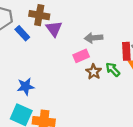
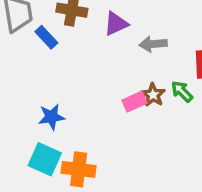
purple triangle: (54, 29) -> (116, 24), moved, turned 42
pink rectangle: (81, 56) -> (134, 102), moved

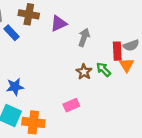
gray arrow: (153, 44) -> (84, 37), turned 114
pink rectangle: (134, 102) -> (71, 105), moved

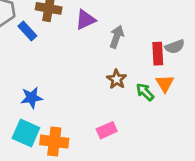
orange triangle: (127, 65) -> (165, 83), moved
green arrow: (104, 69) -> (145, 92), moved
pink rectangle: (71, 105) -> (107, 130), moved

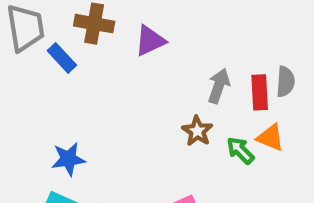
gray arrow: (117, 37) -> (219, 86), moved
gray semicircle: (175, 47) -> (285, 82), turned -66
orange triangle: (165, 83) -> (270, 138), turned -36

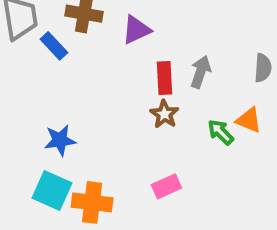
red rectangle: (260, 92) -> (164, 78), moved
brown star: (197, 131) -> (164, 114), moved

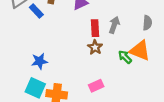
orange triangle: (249, 120) -> (140, 51), size x1.5

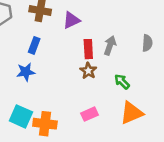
blue rectangle: (36, 11) -> (34, 45), moved, turned 64
orange triangle: (140, 51) -> (132, 113), moved, turned -45
blue star: (40, 61) -> (26, 72), moved

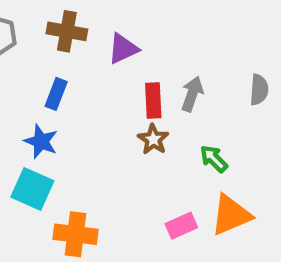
blue star: (26, 72) -> (41, 141), turned 30
pink rectangle: (90, 114) -> (181, 226), moved
cyan square: (21, 116) -> (32, 189), moved

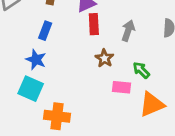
red rectangle: (153, 100) -> (94, 24), moved
pink rectangle: (181, 226) -> (122, 87), moved, turned 30

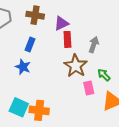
brown star: (104, 58) -> (76, 66), size x1.6
pink rectangle: (122, 87) -> (89, 88), turned 72
cyan square: (31, 89) -> (19, 107), moved

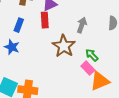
red rectangle: (67, 39) -> (45, 20), moved
pink rectangle: (89, 88) -> (88, 68), moved, turned -32

